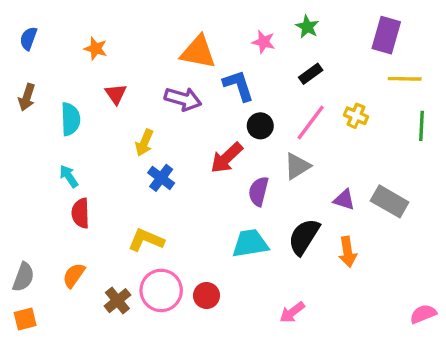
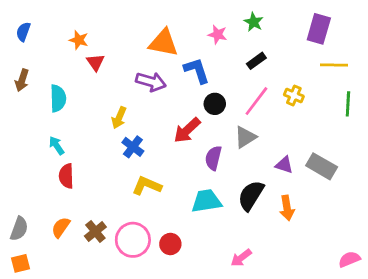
red triangle: (116, 94) -> (95, 62), moved
yellow L-shape: (146, 240) -> (147, 186), moved
brown cross: (117, 301) -> (95, 232), moved

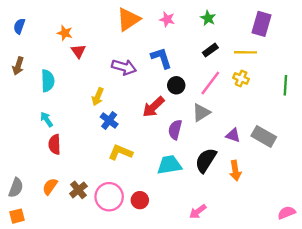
pink star: (218, 34) -> (167, 19), moved
orange triangle: (163, 43) -> (128, 19), moved, turned -45
yellow line: (334, 65) -> (246, 52), moved

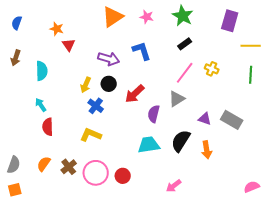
green star: (208, 18) -> (183, 16), size x1.5
yellow line: (246, 52) -> (251, 46), moved
black circle: (176, 85) -> (109, 84), moved
yellow L-shape: (120, 152) -> (91, 135), moved

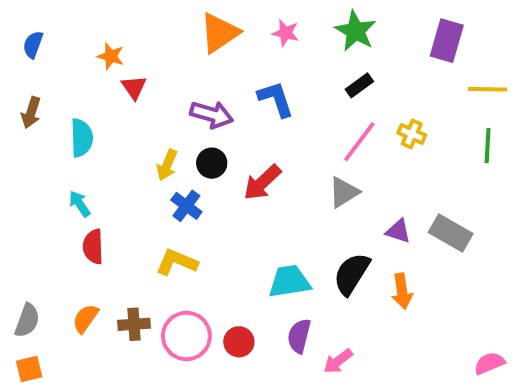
purple semicircle: (154, 114) -> (299, 336), moved
brown cross: (69, 167) -> (134, 324), turned 35

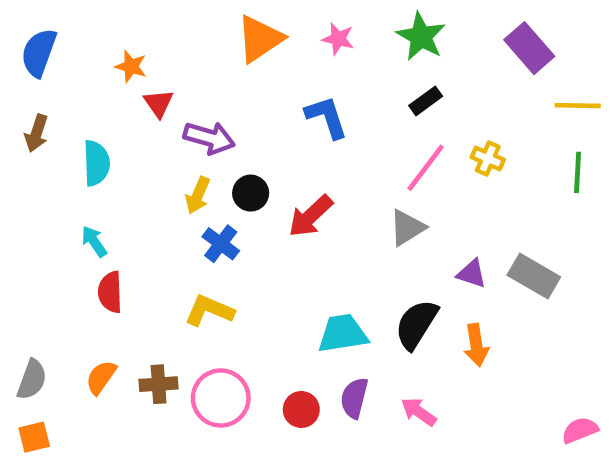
purple rectangle: (447, 41) -> (529, 48), turned -57
blue semicircle: (33, 45) -> (39, 53), size x1.5
purple arrow: (212, 115) -> (209, 138), moved
red circle: (239, 342) -> (301, 409), moved
pink arrow: (338, 361) -> (419, 412), moved, turned 72

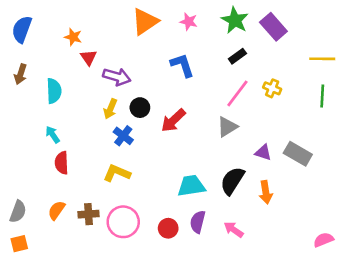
purple rectangle: (529, 48) -> (273, 27), moved

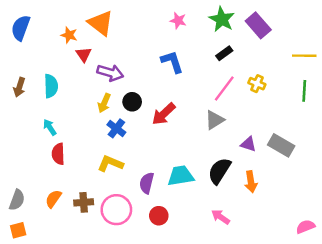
orange triangle: (145, 22) -> (101, 23), moved, turned -48
brown arrow: (21, 74) -> (19, 87), moved
purple semicircle: (198, 222) -> (147, 183), moved

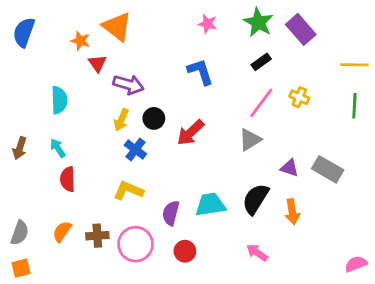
brown arrow: (19, 87) -> (20, 148), moved

